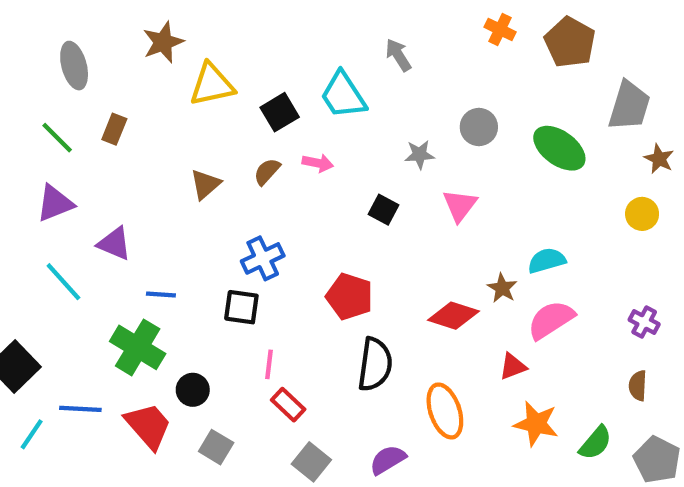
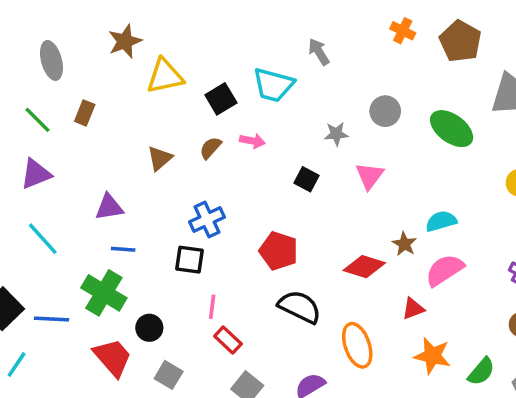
cyan trapezoid: (343, 95) -> (273, 85), turned -42
purple triangle: (114, 244) -> (109, 207), moved, turned -32
black semicircle: (375, 364) -> (300, 307), turned -72
blue line: (80, 409) -> (51, 319), moved

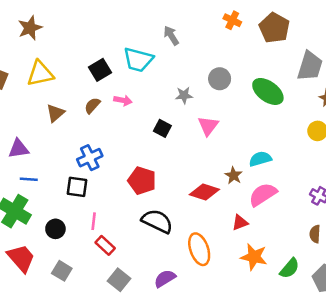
yellow triangle: (165, 76) -> (40, 74), moved
black circle: (149, 328) -> (55, 229), moved

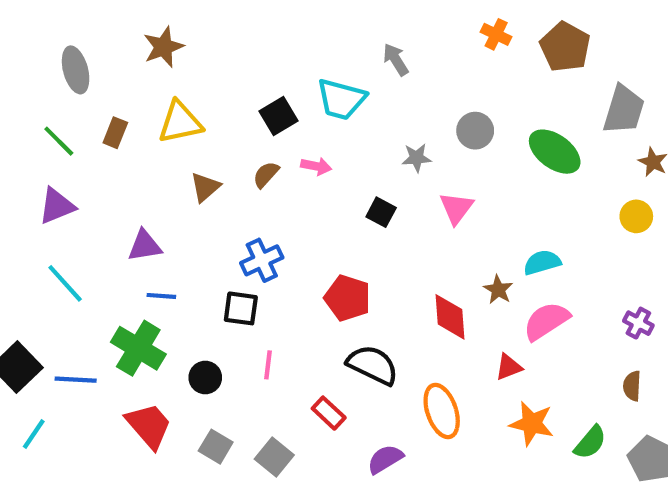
red diamond: (204, 192) -> (450, 317), turned 68
red rectangle: (105, 245) -> (329, 413), moved
gray square: (119, 280) -> (274, 457), moved

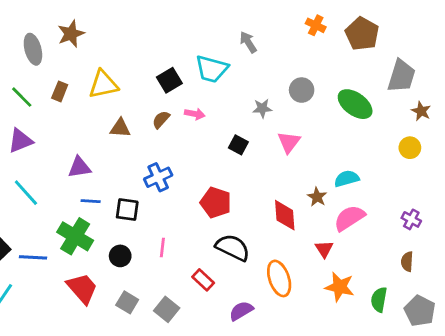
brown star: (163, 47) -> (71, 34), moved
brown triangle: (205, 187) -> (120, 128), turned 45
black square: (241, 308) -> (127, 210), moved
red triangle: (509, 367) -> (324, 249), turned -42
green semicircle: (590, 442) -> (379, 300), turned 150

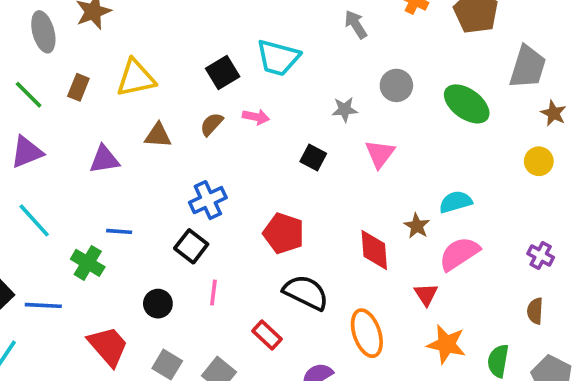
gray arrow: (248, 42) -> (356, 24), moved
purple triangle: (79, 167) -> (104, 159), moved
black square: (127, 210) -> (191, 246), moved, turned 30
green cross: (75, 236) -> (88, 263), moved, size x0.7

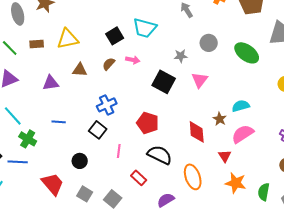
brown rectangle: (78, 87) -> (37, 44), turned 64
black square: (313, 158) -> (164, 82), size x1.6
green cross: (88, 263) -> (28, 139), moved
pink line: (213, 292) -> (119, 151), moved

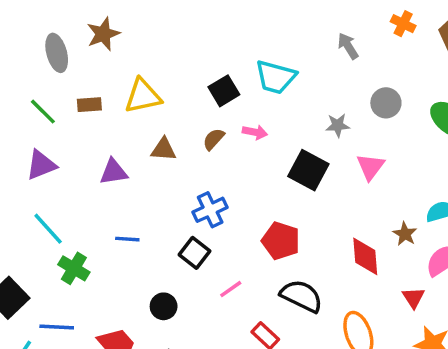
pink line: (119, 151) -> (231, 289), turned 48
blue line: (18, 162) -> (57, 327), moved

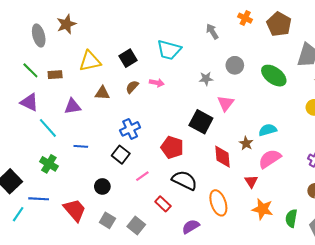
black square: (224, 91) -> (128, 58), moved
brown rectangle: (89, 105) -> (55, 75), moved
purple triangle: (41, 165) -> (29, 102), turned 48
black square: (308, 170) -> (201, 122), moved
cyan line: (48, 229) -> (48, 128), moved

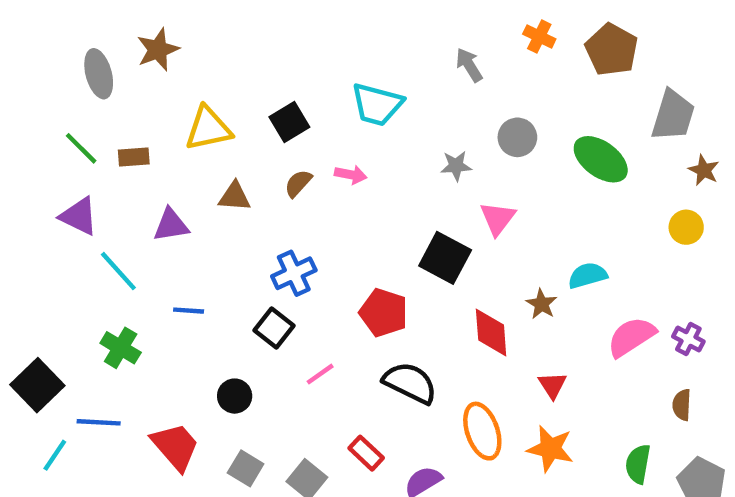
pink semicircle: (270, 159) -> (631, 337), moved
red rectangle: (163, 204) -> (366, 453), moved
orange star: (263, 209) -> (550, 449), moved

